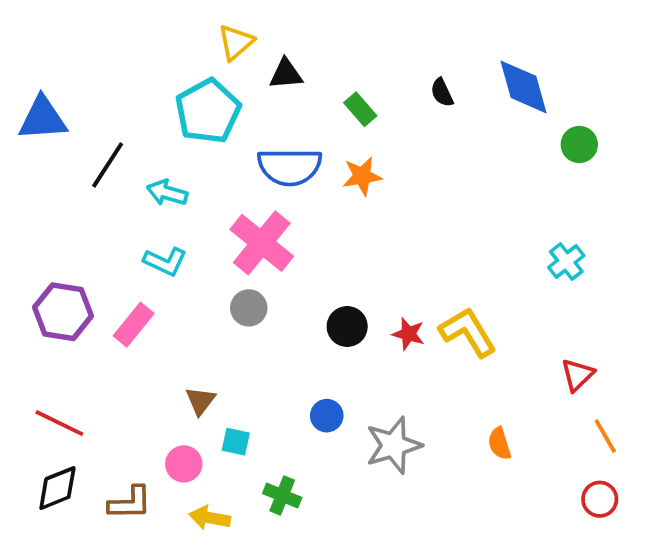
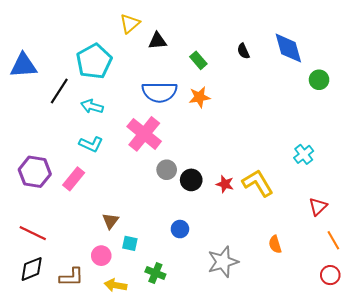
cyan pentagon: (208, 111) -> (94, 61), moved
cyan cross: (566, 262) -> (304, 154), moved
gray circle: (249, 308) -> (167, 170), moved
gray star: (394, 445) -> (223, 262), moved

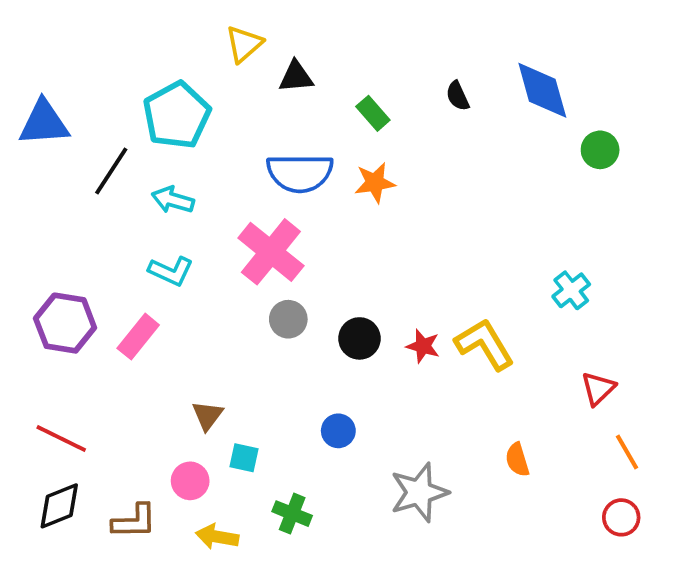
gray circle: (167, 170) -> (288, 319), moved

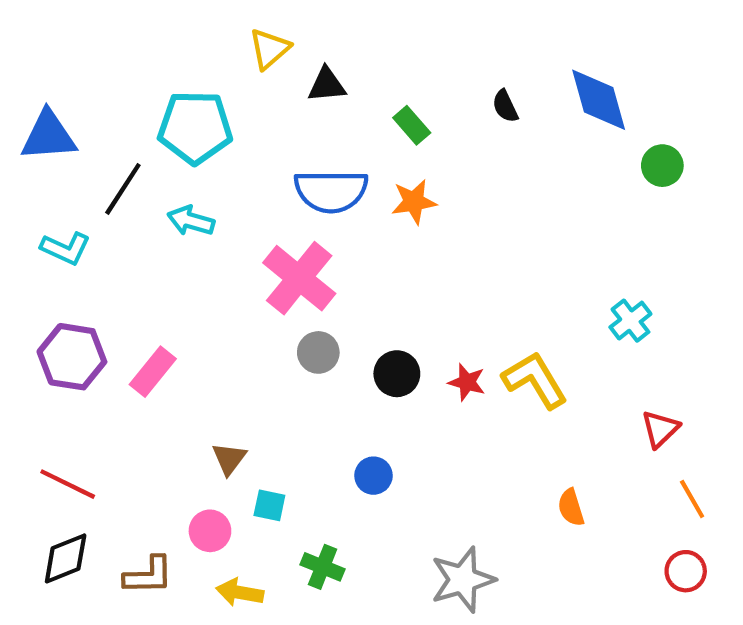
cyan pentagon: (177, 115) -> (195, 127), turned 30
cyan L-shape: (171, 271) -> (66, 248), moved
gray star: (419, 492) -> (463, 580), moved

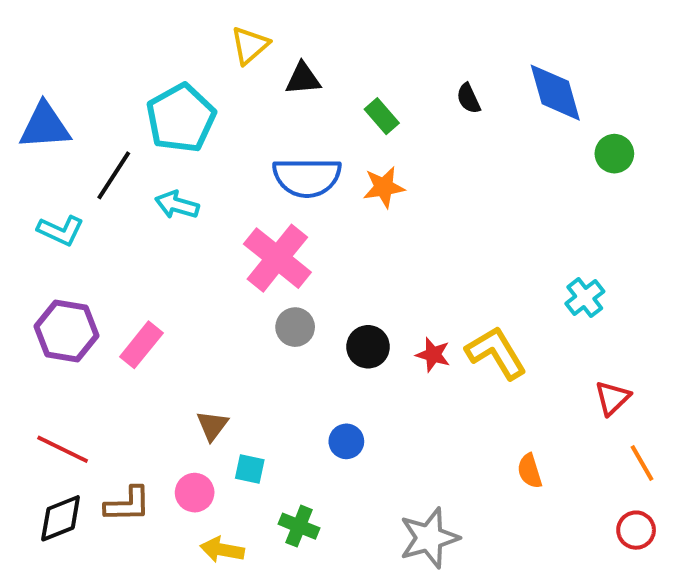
cyan pentagon: (195, 127) -> (181, 118), turned -30
brown L-shape: (148, 575) -> (128, 504), moved

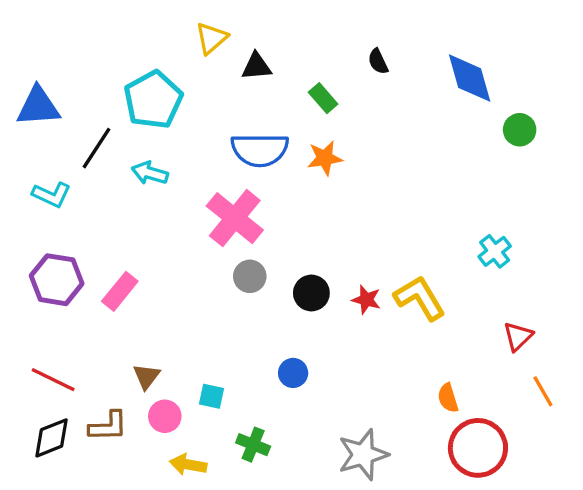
black semicircle: (469, 98) -> (378, 61), moved
brown triangle: (212, 426) -> (146, 376), moved
red circle: (636, 530) -> (478, 448), moved, size x1.8

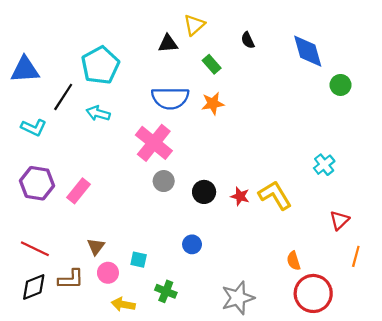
yellow triangle: (211, 38) -> (194, 25), moved
orange line: (543, 391) -> (356, 256), turned 45

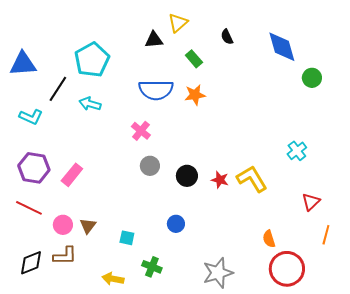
pink cross: (154, 143) -> (141, 131), size x0.6
red line: (35, 249) -> (29, 208), moved
pink circle: (108, 273) -> (63, 225), moved

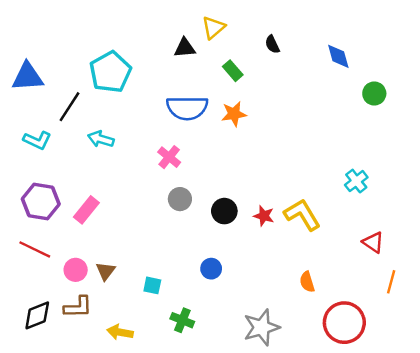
blue diamond: (282, 47) -> (338, 56), size x0.7
cyan arrow: (90, 104) -> (101, 139), moved
red triangle: (311, 202) -> (373, 242), turned -42
orange semicircle: (269, 239) -> (307, 282), moved
yellow arrow: (113, 279) -> (120, 332), moved

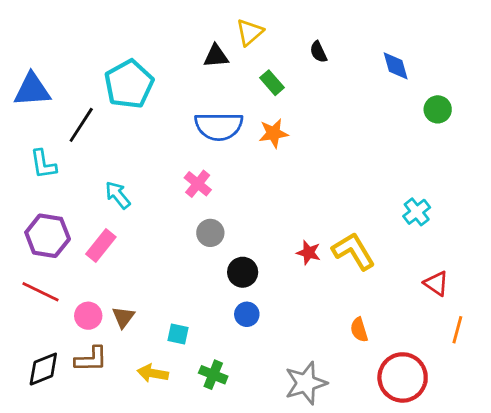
cyan arrow: (101, 139) -> (118, 195), moved, turned 35
cyan L-shape: (37, 140) -> (43, 164), turned 56
black circle: (224, 211) -> (243, 272), moved
yellow arrow: (120, 332) -> (153, 373), moved

